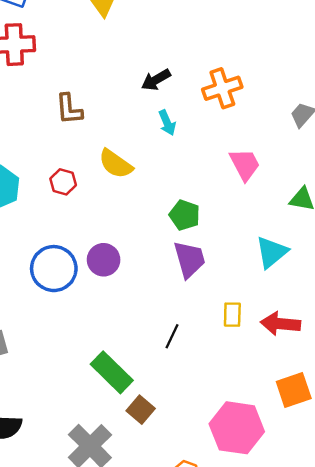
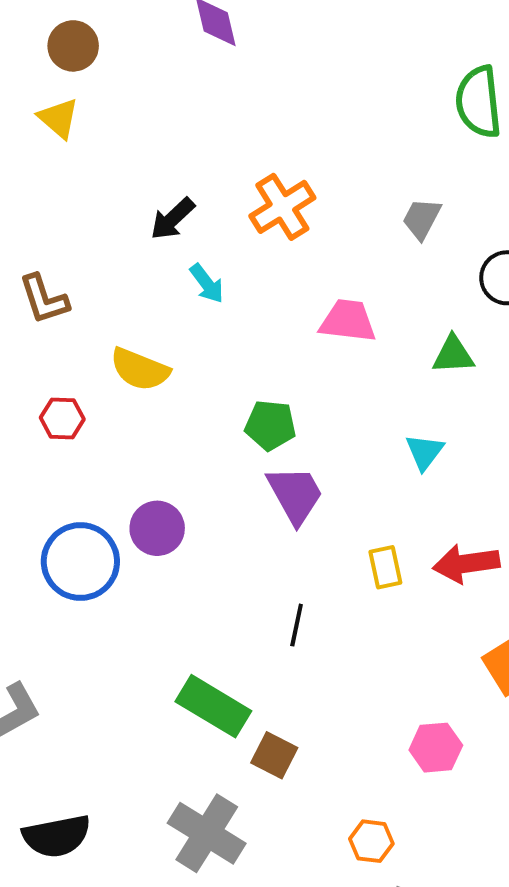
pink trapezoid: (245, 164) -> (348, 321), turned -42
cyan triangle: (272, 252) -> (425, 452), size x0.7
pink hexagon: (237, 428) -> (436, 748), size x0.6

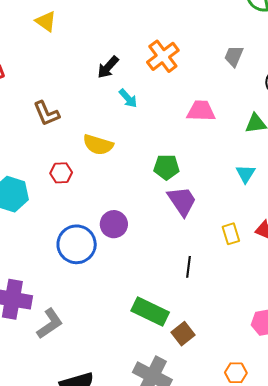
brown square: (274, 755) -> (183, 334), turned 30

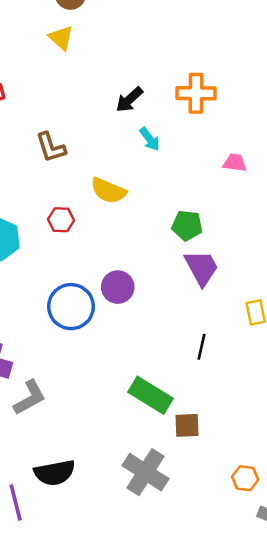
orange cross: (163, 56) -> (196, 93), turned 32
pink trapezoid: (201, 111) -> (235, 163), size x0.7
brown square: (183, 334) -> (187, 425), turned 30

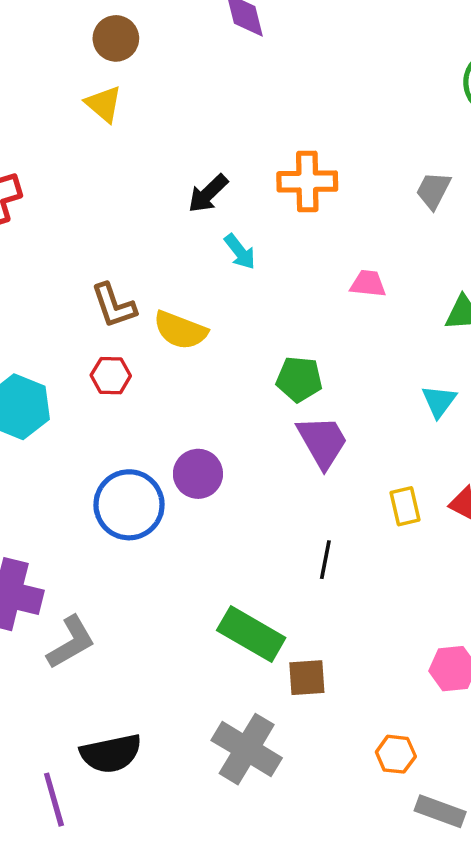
brown L-shape: (51, 147) -> (114, 305), moved

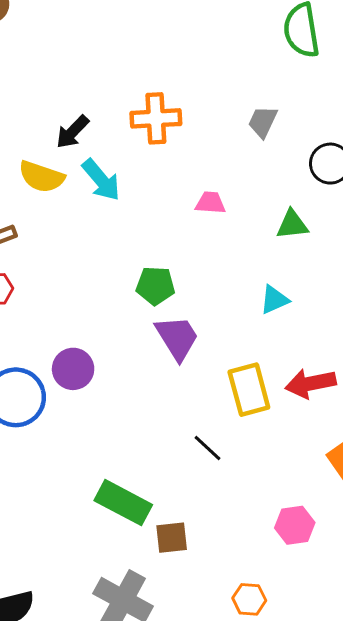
cyan arrow: (240, 252) -> (101, 180), size x1.4
yellow semicircle: (180, 330) -> (42, 177), moved
cyan triangle: (439, 401) -> (274, 300), turned 32
yellow rectangle: (405, 506) -> (249, 390), size x1.6
black line: (325, 560) -> (208, 448), moved, turned -56

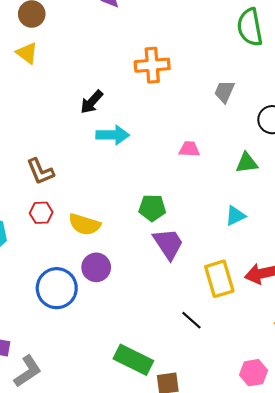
orange cross: (156, 118) -> (152, 65), moved
yellow semicircle: (42, 177) -> (84, 224), moved
cyan arrow: (101, 180) -> (113, 135), turned -48

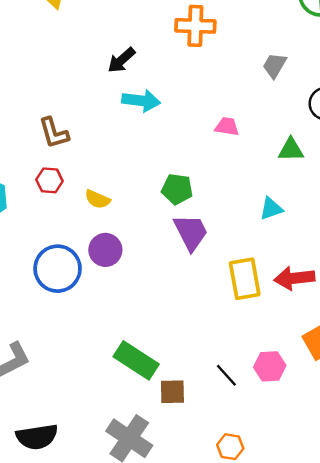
yellow semicircle: (84, 224) -> (97, 199), size x0.7
black line: (191, 320) -> (226, 375), moved
pink hexagon: (254, 373) -> (270, 366), moved

